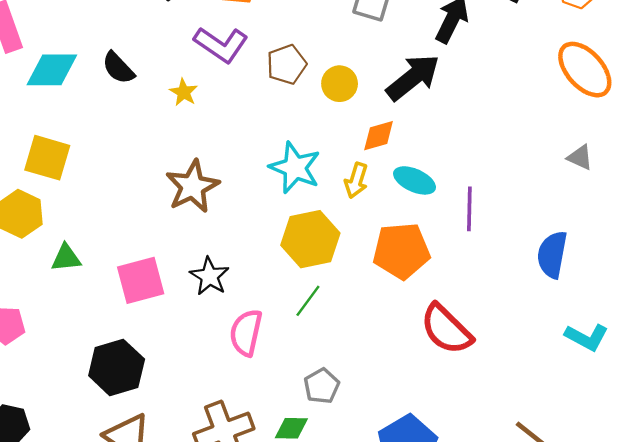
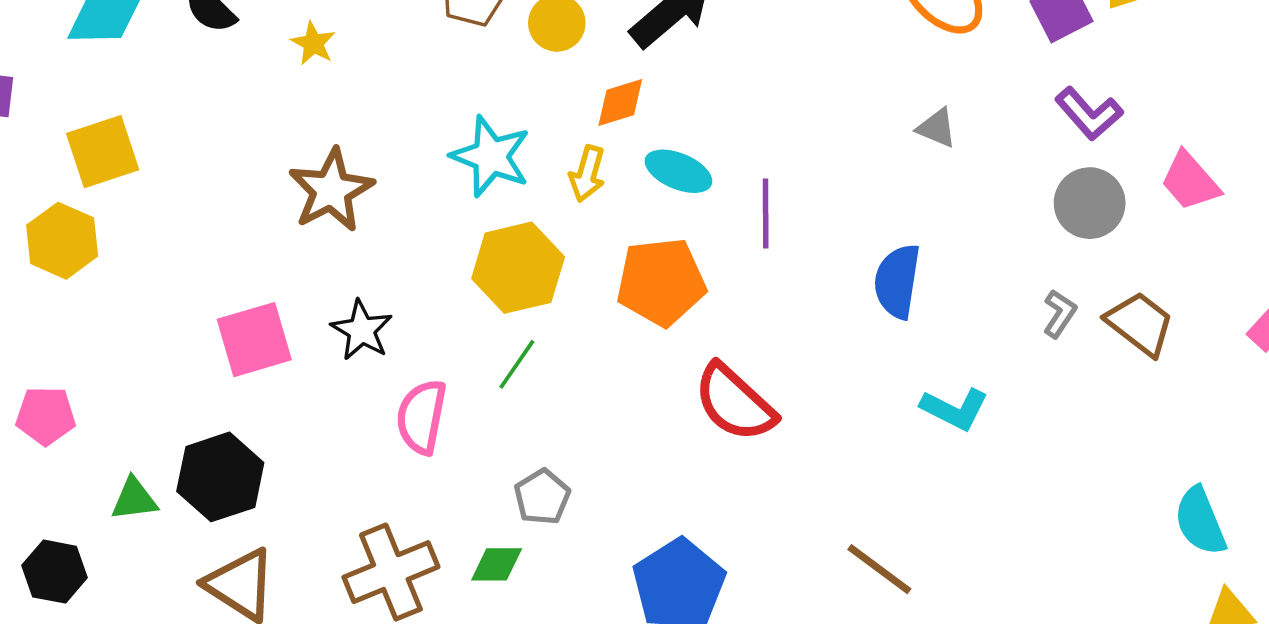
yellow square: (47, 158) -> (103, 152), turned -33
green triangle: (66, 258) -> (134, 499), moved

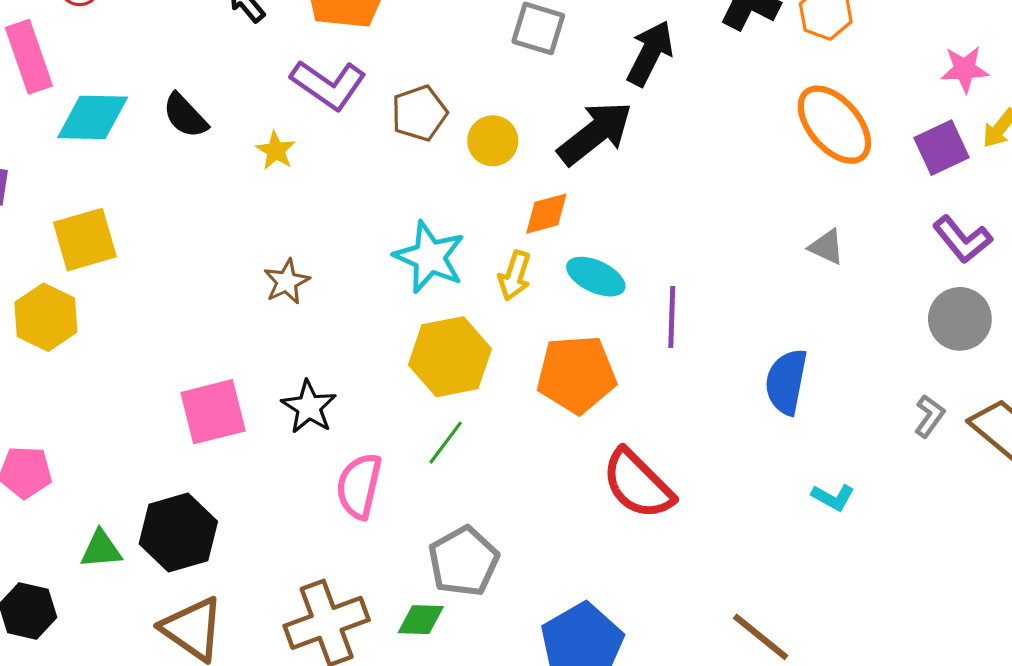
brown star: (331, 190) -> (287, 282), size x0.6
cyan L-shape: (955, 409) -> (833, 497), size x0.7
gray pentagon: (542, 497) -> (464, 561), size x1.4

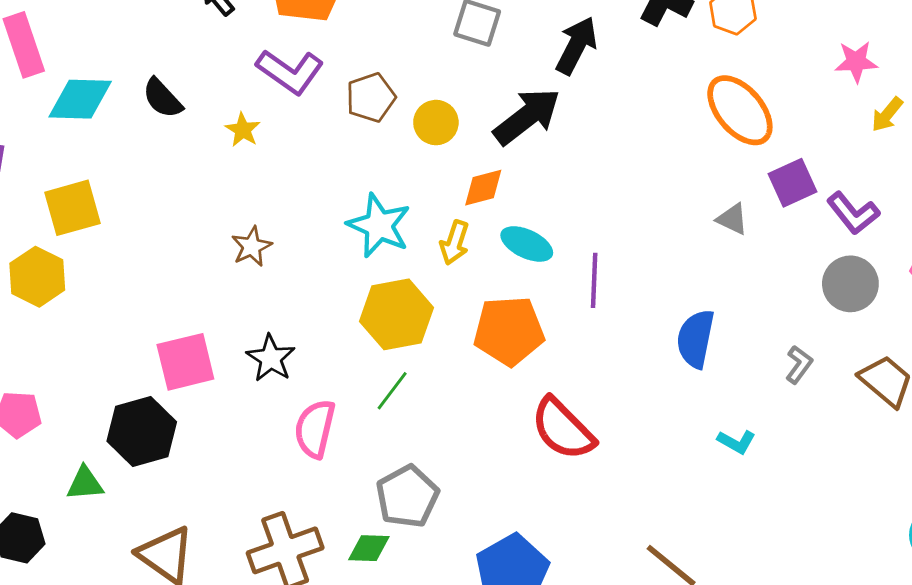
purple square: (942, 148) -> (792, 183), moved
gray L-shape: (930, 416) -> (799, 365), moved
black hexagon: (178, 533) -> (142, 432), moved

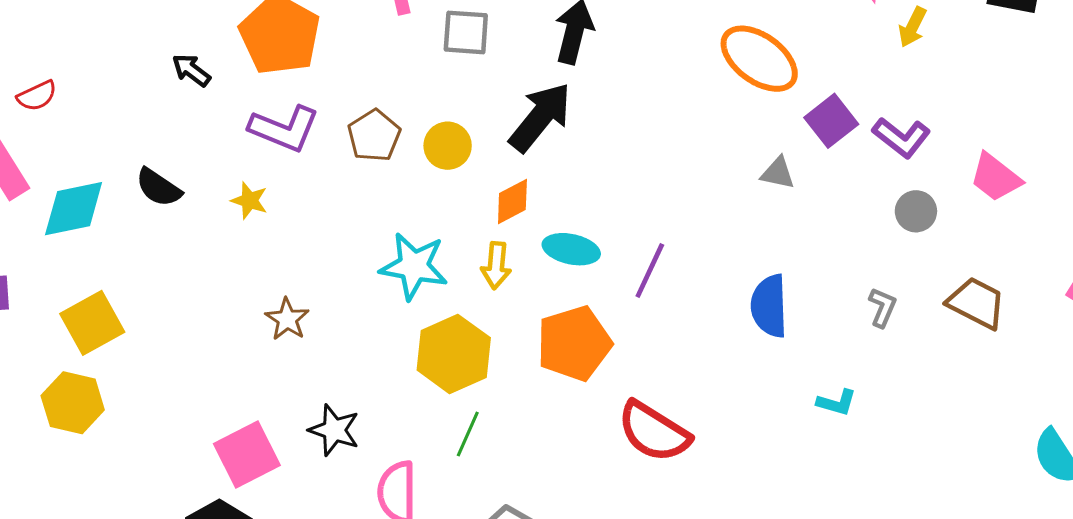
purple line: (594, 280) -> (650, 270), turned 36
gray circle: (850, 284) -> (916, 211), size x0.7

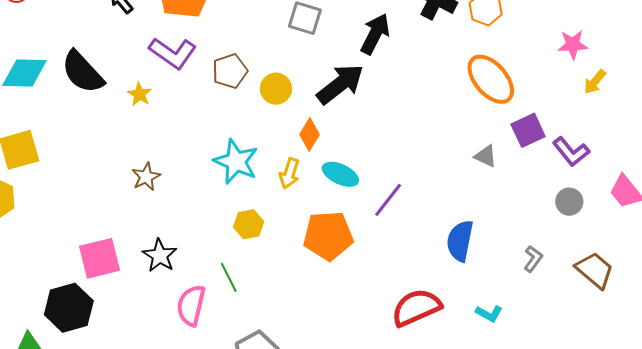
black semicircle: (159, 187) -> (83, 72), size x1.5
orange diamond: (512, 201) -> (310, 135), turned -44
yellow hexagon: (454, 354) -> (249, 224), size x0.6
red semicircle: (654, 432) -> (416, 308), moved, turned 111
green line: (468, 434) -> (229, 277), moved, turned -64

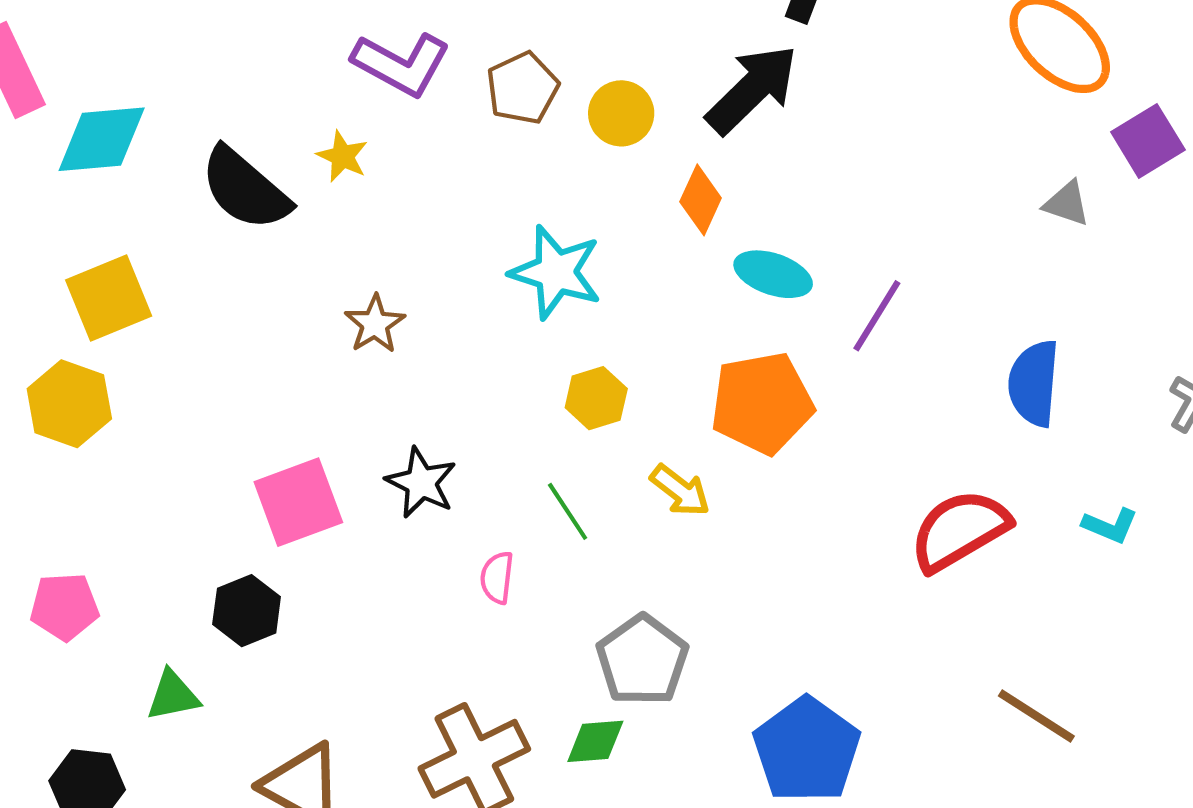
black semicircle: (83, 72) -> (245, 189), moved
yellow arrow: (289, 173) -> (680, 490), moved, turned -64
pink semicircle: (191, 305) -> (497, 578), size x0.6
black hexagon: (69, 308) -> (247, 611), size x0.7

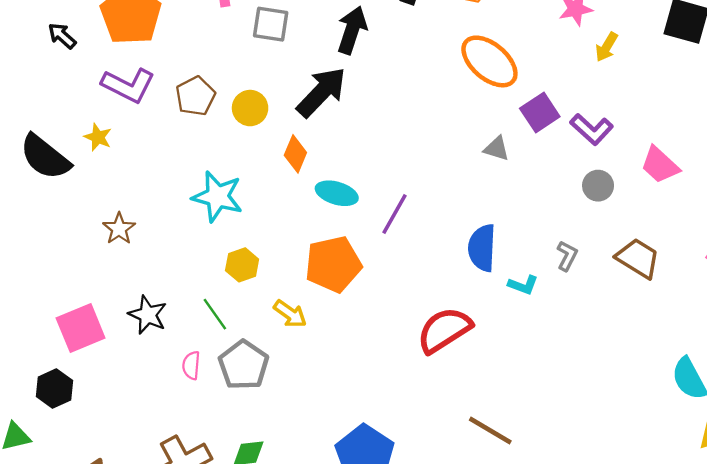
green line: (568, 511) -> (215, 314), moved
cyan L-shape: (1110, 526) -> (523, 285), moved
gray pentagon: (642, 660) -> (244, 365), moved

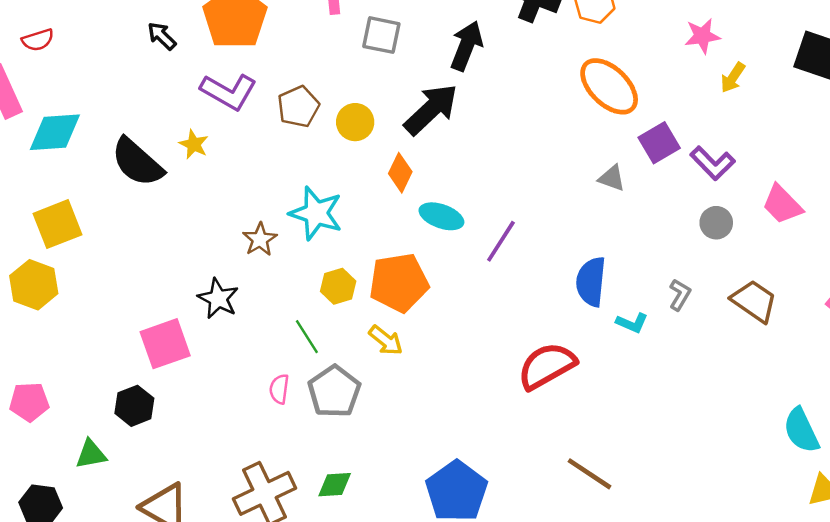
brown star: (119, 229) -> (260, 239), moved
orange pentagon: (333, 264) -> (399, 283), moved
black star: (148, 315) -> (218, 298), moved

